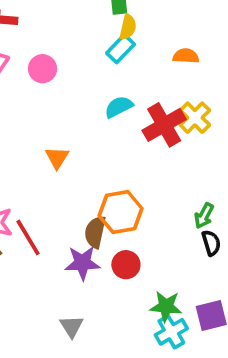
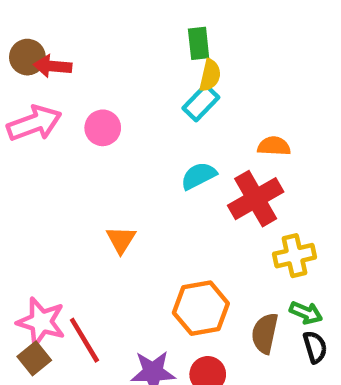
orange semicircle: (186, 56) -> (274, 146), moved
yellow cross: (195, 118) -> (294, 256), moved, turned 32
green arrow: (204, 216) -> (306, 313), turned -95
brown semicircle: (95, 232) -> (265, 333), moved

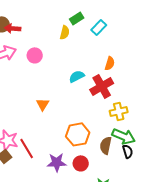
green rectangle: (199, 43) -> (77, 18), turned 64
yellow semicircle: (210, 75) -> (65, 32), moved
cyan rectangle: (201, 103) -> (99, 27), moved
orange semicircle: (274, 146) -> (110, 63), turned 104
green arrow: (306, 313) -> (124, 136), size x1.6

